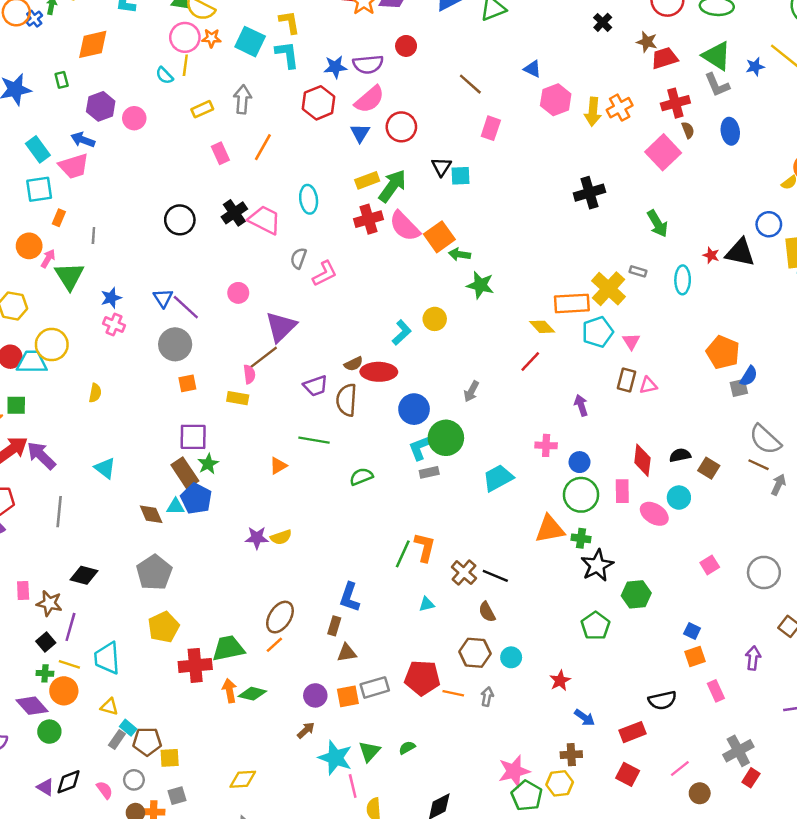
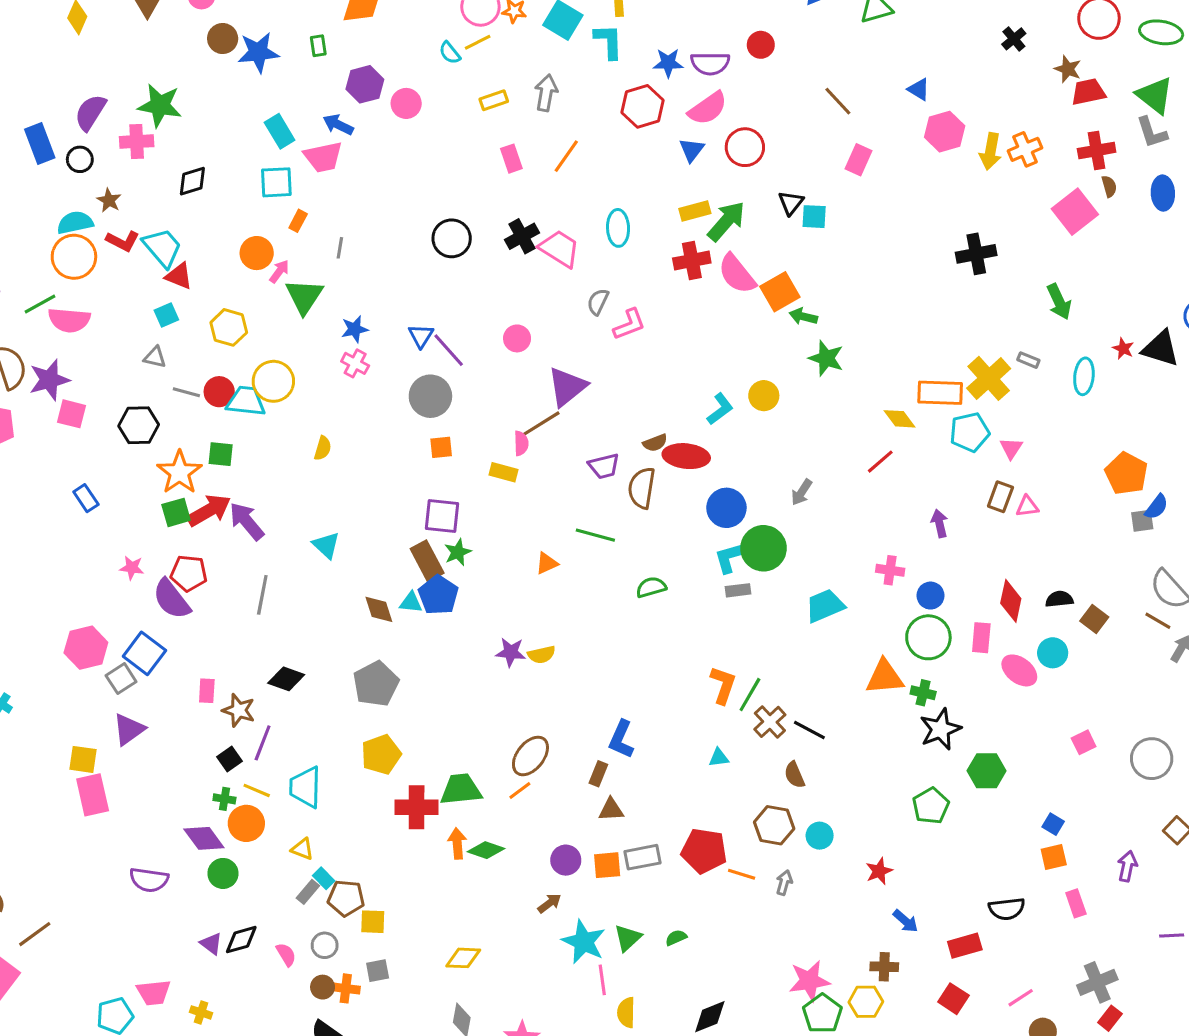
yellow line: (185, 65) -> (478, 42), turned 50
green line: (403, 554) -> (750, 695), moved

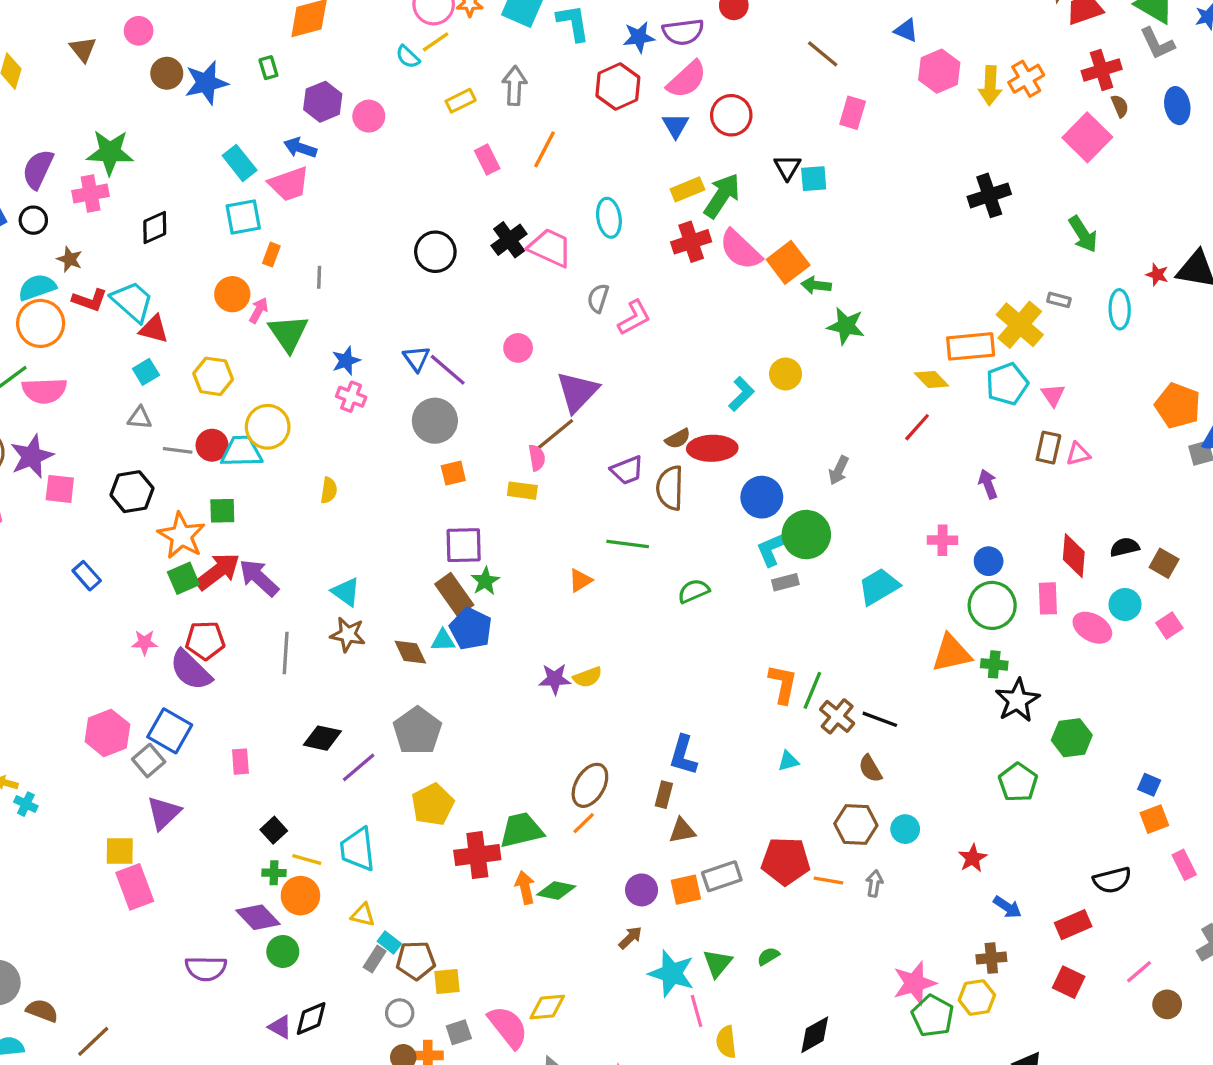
brown star: (239, 710) -> (348, 635), moved
pink square: (1084, 742) -> (1169, 625), moved
purple line: (263, 743) -> (359, 767), moved, turned 36
pink semicircle: (286, 955) -> (508, 1027), moved, size x1.8

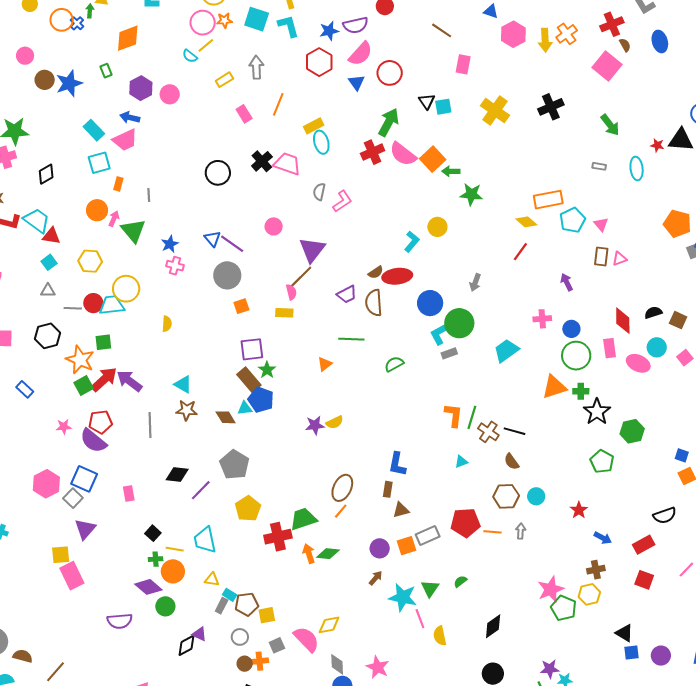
yellow rectangle: (687, 189) -> (314, 126), moved
yellow cross: (1020, 325) -> (495, 110), moved
purple triangle: (280, 1027) -> (199, 634), moved

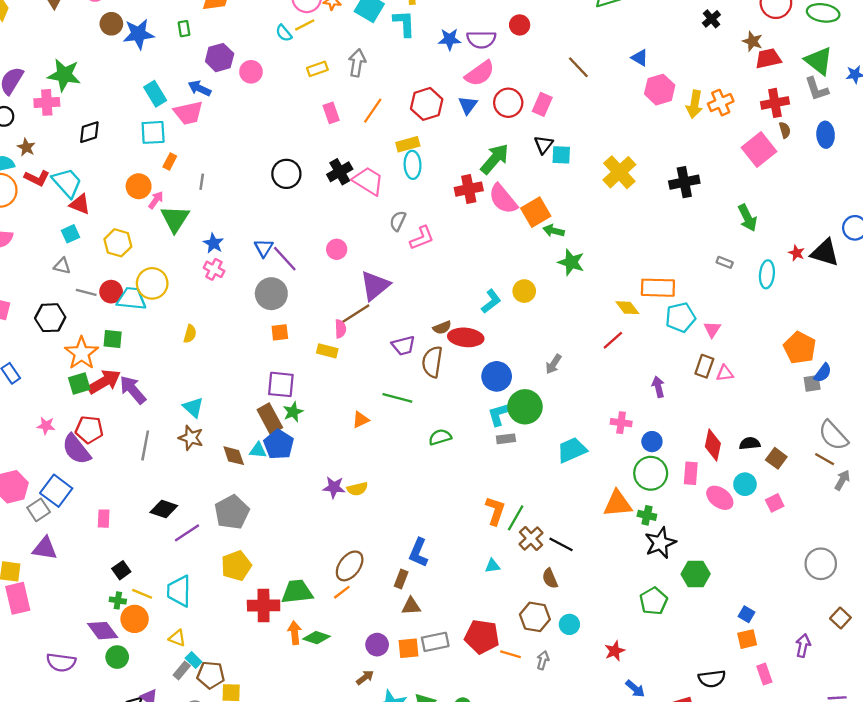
red hexagon: (319, 62) -> (427, 104), moved
pink rectangle: (463, 64) -> (542, 104), moved
blue star: (170, 244) -> (213, 243), turned -30
purple triangle: (85, 529) -> (45, 548), turned 45

